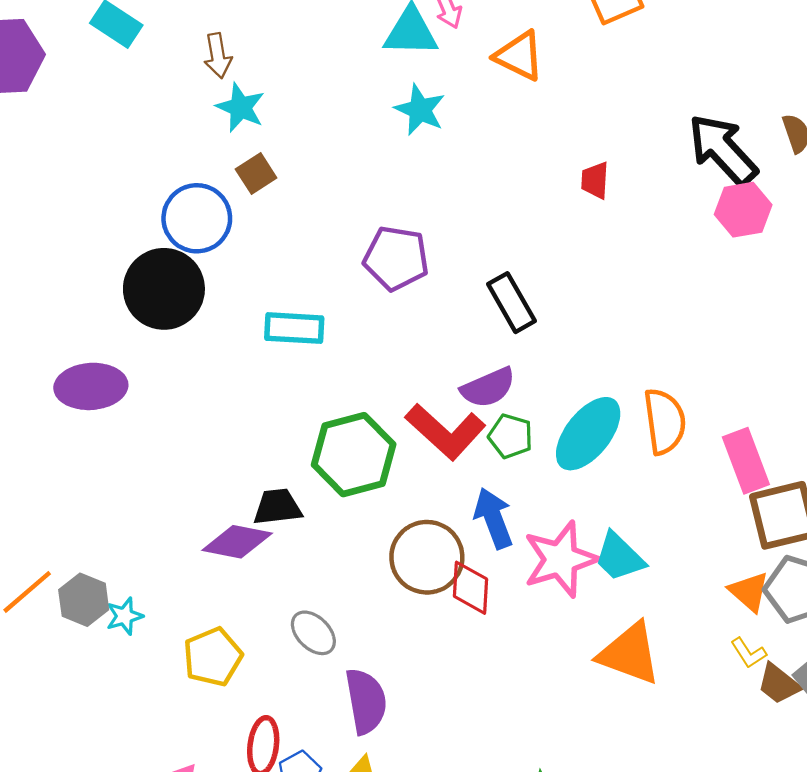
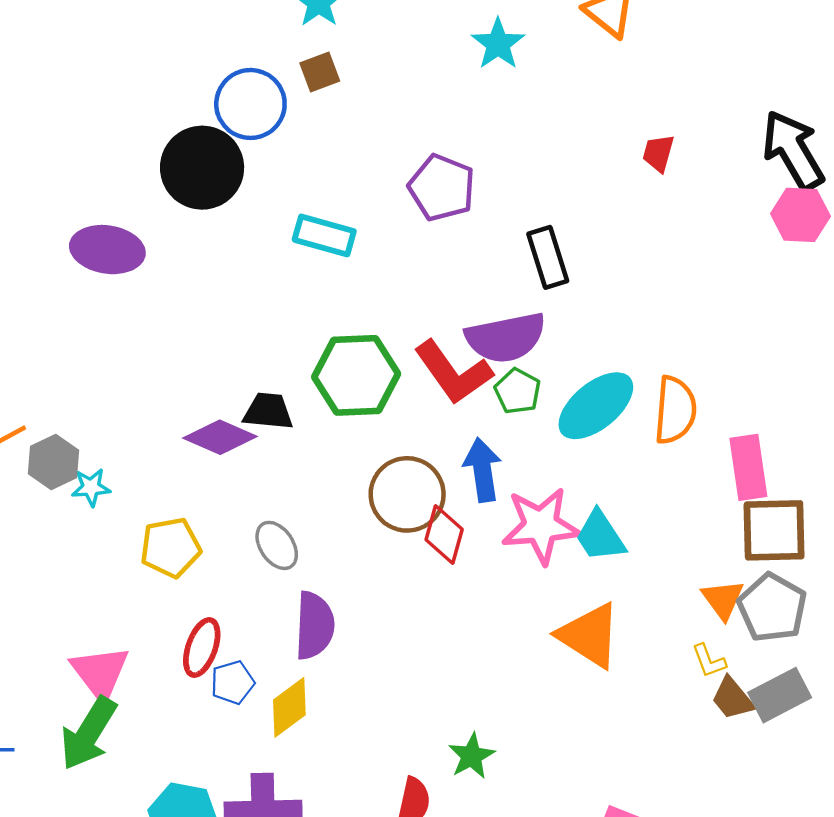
purple semicircle: (488, 388) -> (506, 338), size x1.4

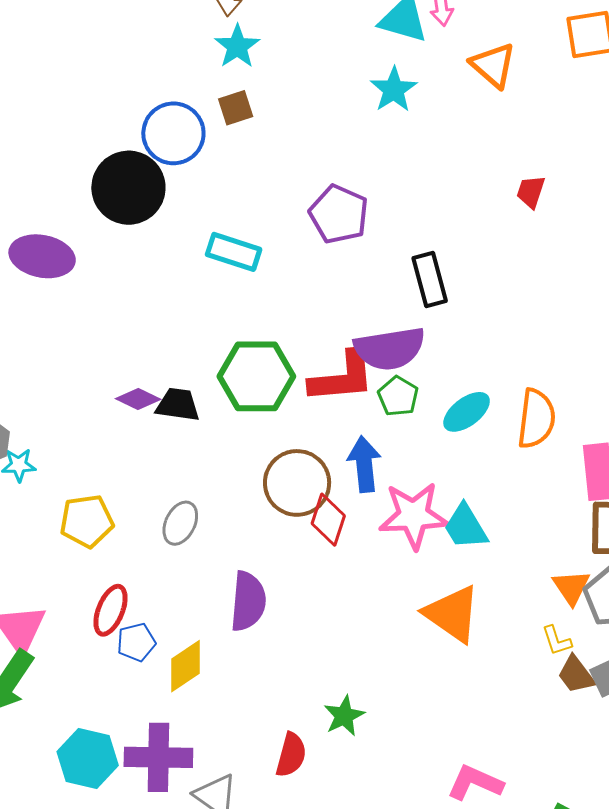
red L-shape: (453, 372) -> (342, 377), turned -62
cyan ellipse: (596, 406) -> (467, 412), size x0.7
purple diamond: (220, 437) -> (138, 399), moved, size x0.7
gray ellipse: (277, 545) -> (180, 523), turned 57
purple semicircle: (314, 626) -> (248, 601), moved

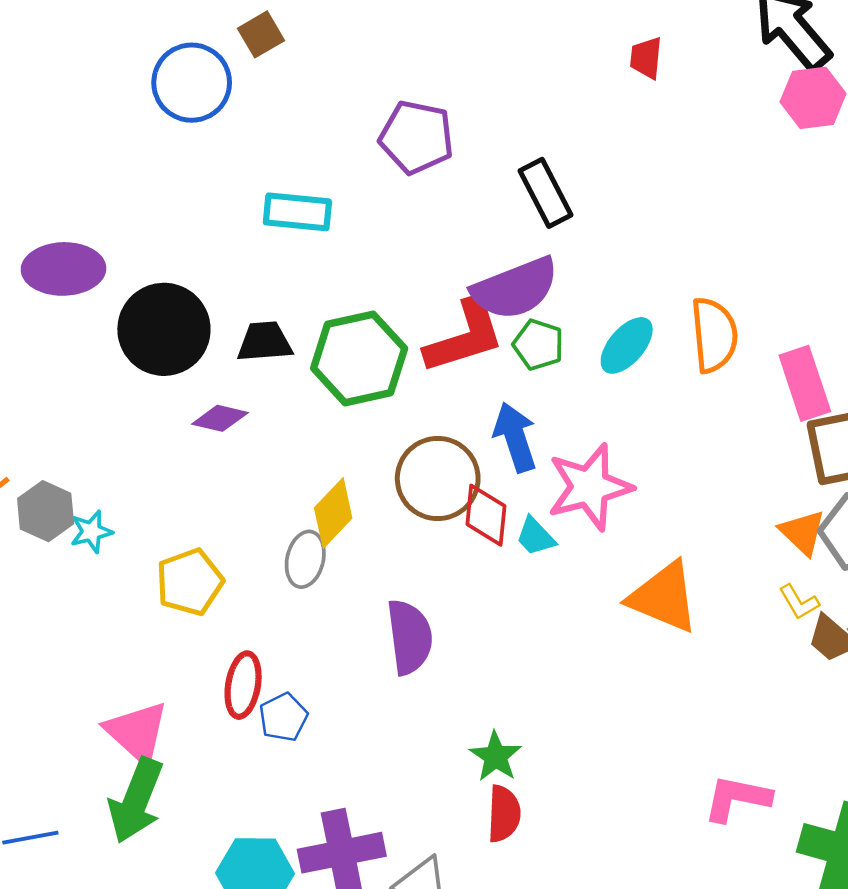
black circle: (128, 188) -> (164, 329), moved
black trapezoid: (178, 405) -> (265, 342), moved
cyan trapezoid: (466, 527) -> (535, 537), moved, size x0.7
yellow diamond: (185, 666) -> (333, 513), moved
green star: (344, 716) -> (496, 756), moved

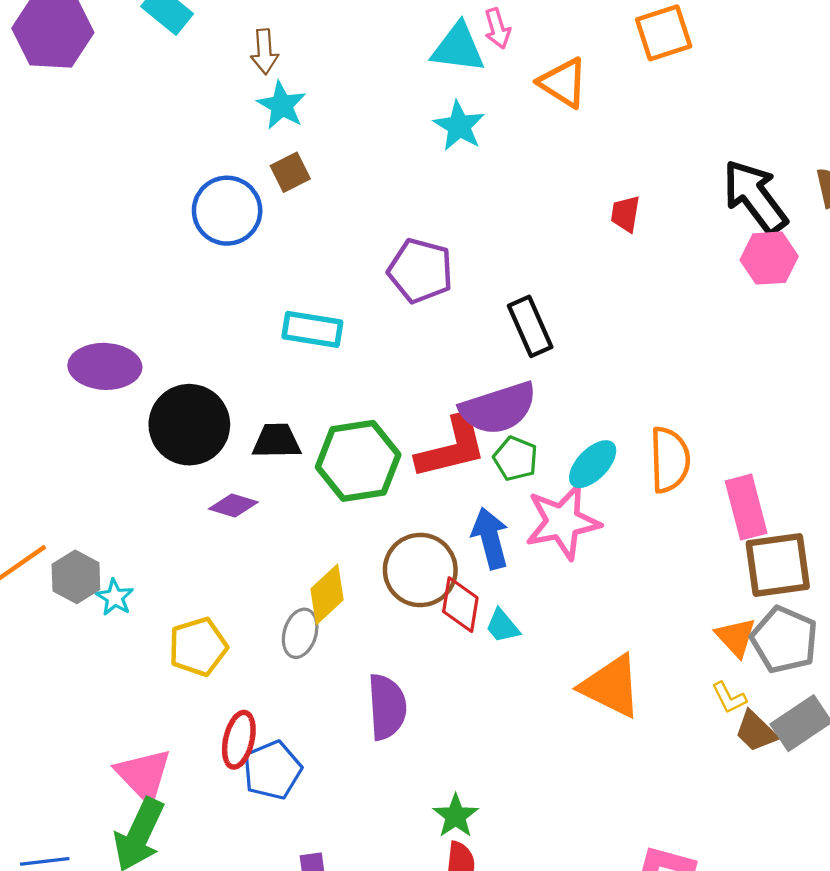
pink star: (590, 487) -> (563, 522), moved
cyan star: (91, 532) -> (115, 597), turned -30
blue pentagon: (283, 717) -> (272, 770), size x1.4

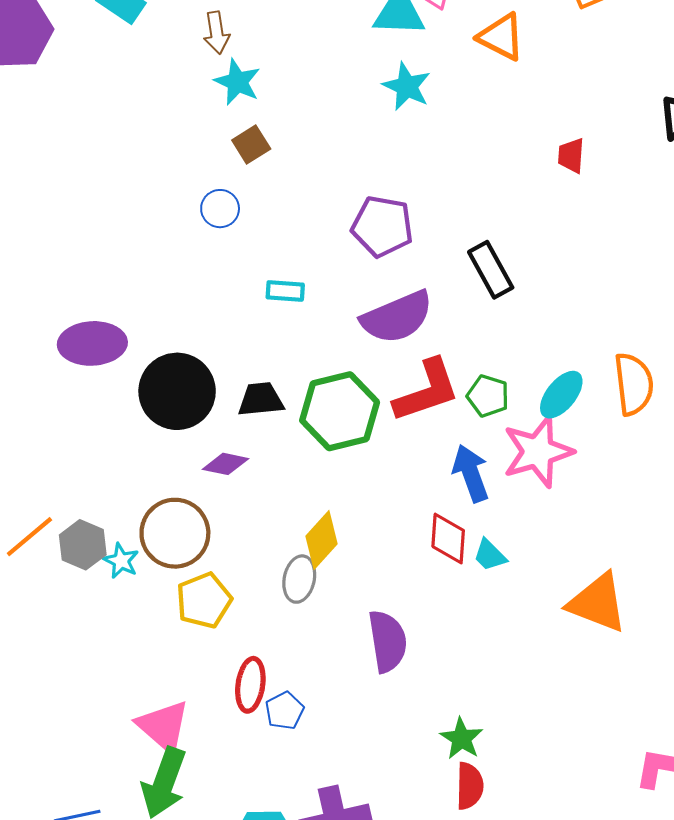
blue circle: (227, 211) -> (220, 209), moved, size x0.6
cyan rectangle: (312, 329) -> (285, 291), size x0.7
purple semicircle: (498, 408) -> (397, 317), moved
brown circle: (420, 570) -> (175, 533), moved
blue pentagon: (272, 770) -> (285, 711), size x0.7

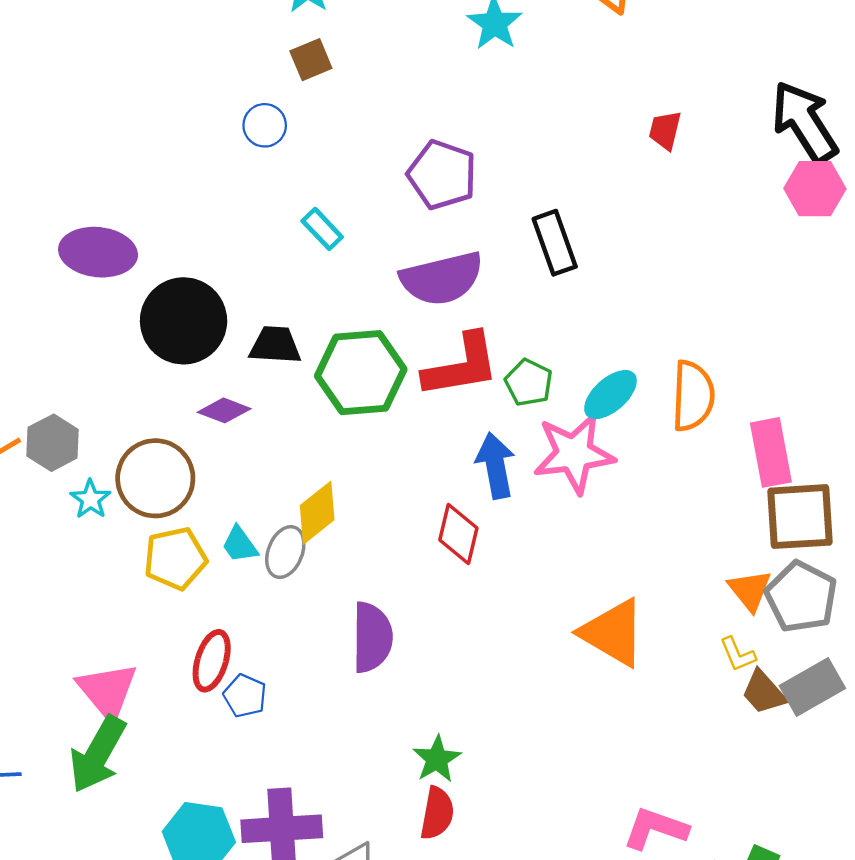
cyan rectangle: (285, 291) -> (322, 229), turned 33
gray hexagon: (83, 545) -> (53, 443), moved
cyan trapezoid: (490, 555) -> (240, 545), moved
blue pentagon: (285, 711) -> (245, 696), turned -30

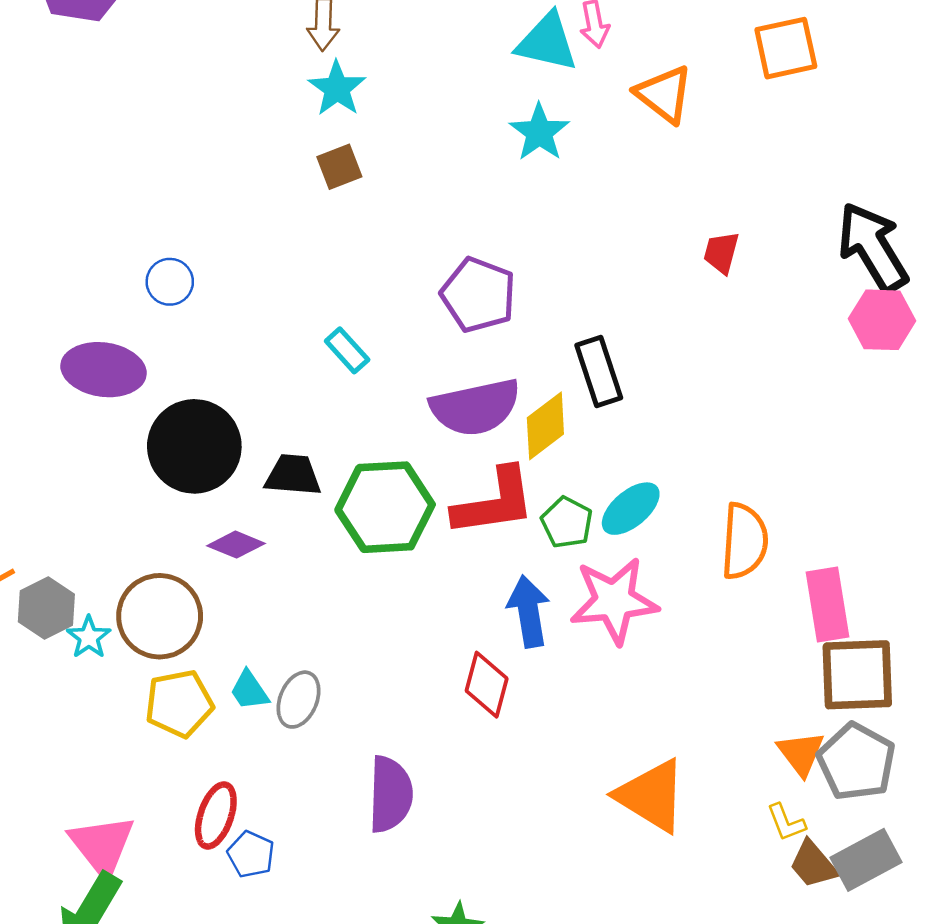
blue circle: (265, 125) -> (170, 282), moved
cyan ellipse: (610, 395) -> (631, 509), moved
gray hexagon: (53, 443) -> (46, 608), moved
yellow diamond: (317, 513) -> (545, 426), moved

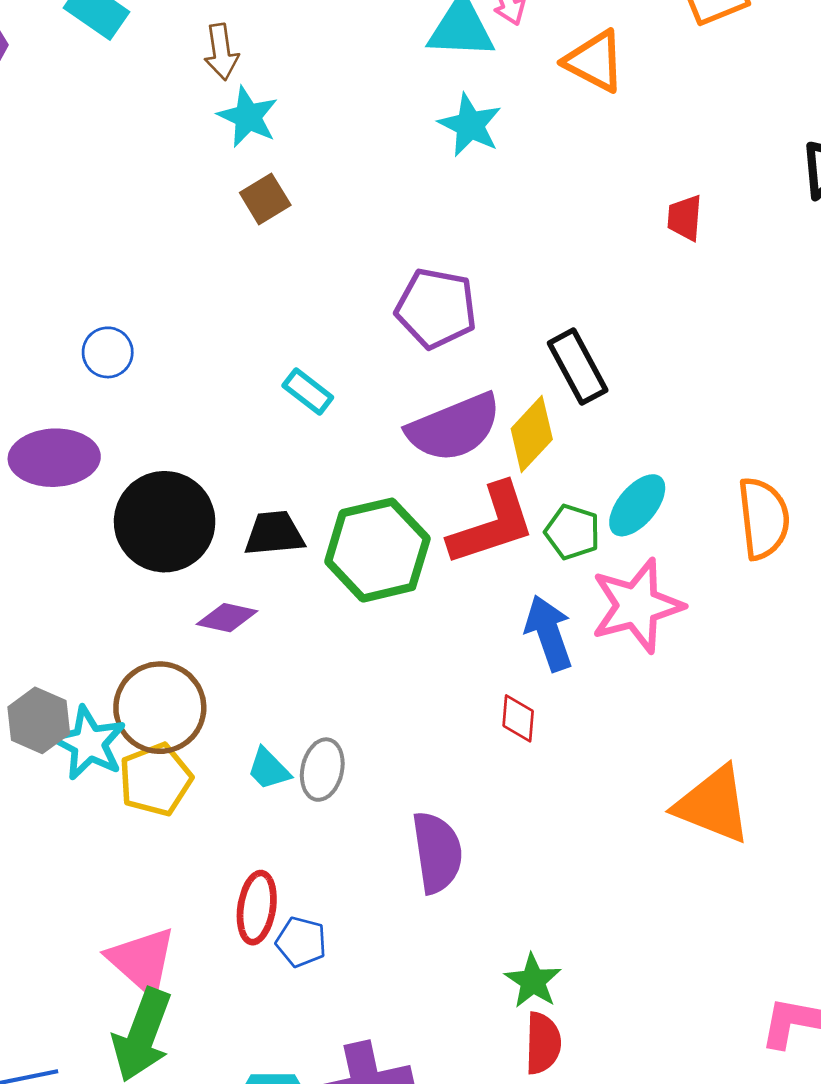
cyan star: (89, 637) -> (89, 743), size x1.6
red diamond: (487, 685) -> (518, 718), size x0.7
yellow pentagon: (179, 704) -> (156, 780), moved

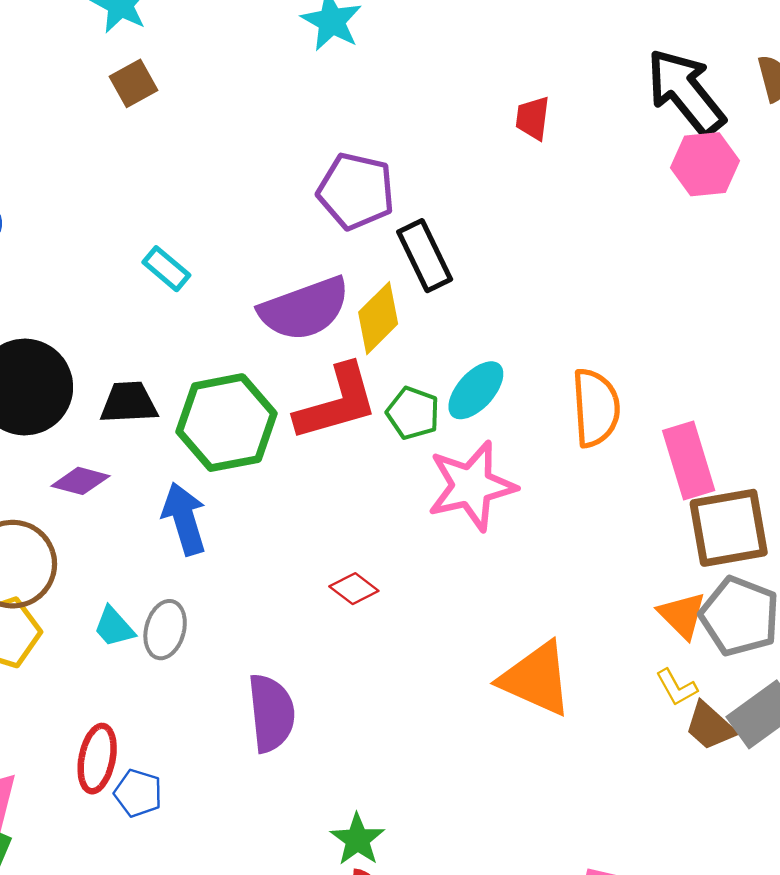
purple pentagon: (436, 308) -> (356, 191), moved
blue arrow: (549, 633) -> (184, 519), moved
red diamond: (518, 718) -> (354, 589), turned -60

